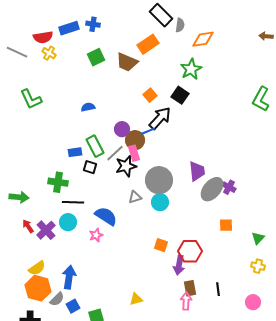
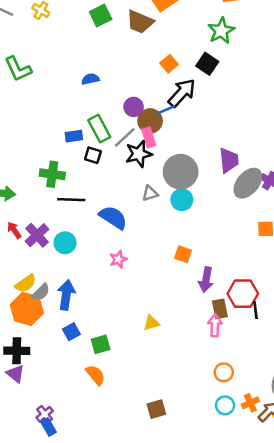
cyan circle: (68, 222) -> (65, 243), moved
pink star: (96, 235) -> (118, 259), moved
red hexagon: (190, 251) -> (243, 294), moved
gray semicircle: (57, 299) -> (41, 292), moved

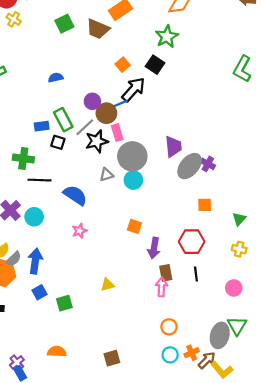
pink rectangle: (149, 137) -> (117, 133), moved
red hexagon: (243, 294) -> (192, 242), moved
orange semicircle: (95, 375) -> (57, 352), moved, turned -48

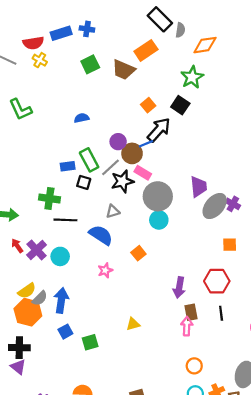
pink rectangle: (117, 133) -> (143, 173), turned -42
gray triangle: (106, 175) -> (113, 211), moved
orange square: (134, 226) -> (138, 253), moved, turned 32

